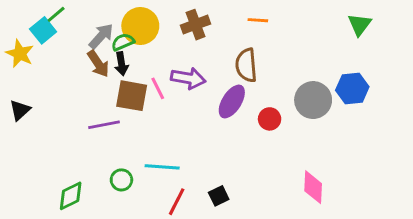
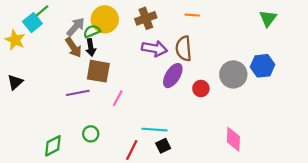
purple arrow: (188, 78) -> (154, 49), moved
pink line: (158, 88) -> (118, 98), moved, turned 56
cyan line: (162, 167) -> (154, 130), moved

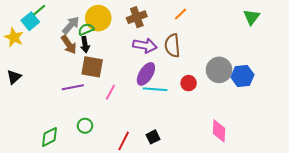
orange line: (192, 15) -> (180, 14), turned -48
blue hexagon: (262, 66) -> (242, 76), moved
purple ellipse: (173, 76) -> (146, 74), moved
cyan line: (154, 130) -> (155, 89), moved

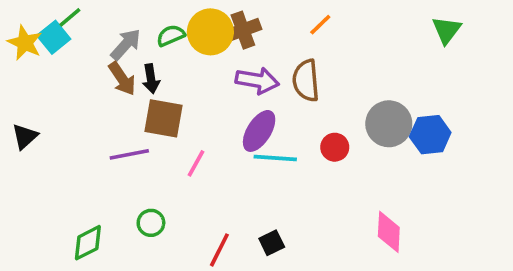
yellow circle: (98, 18) -> (210, 32), moved
green semicircle: (86, 29) -> (171, 35), moved
yellow star: (14, 37) -> (25, 43), moved

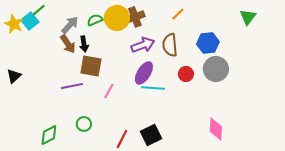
purple arrow: (257, 81) -> (143, 45), turned -30
blue hexagon: (430, 135) -> (208, 43), moved
red circle: (335, 147) -> (186, 74), moved
black square: (272, 243) -> (151, 135), size x1.5

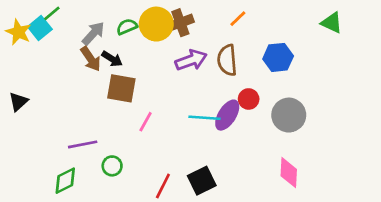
green triangle: (248, 17) -> (332, 23), turned -42
black arrow: (84, 44) -> (112, 59), turned -49
gray circle: (216, 69) -> (289, 115), moved
purple ellipse: (144, 73) -> (227, 115), moved
purple line: (72, 86) -> (83, 144), moved

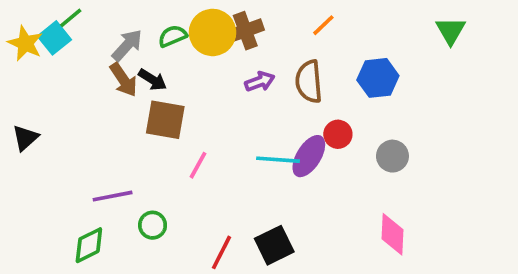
green triangle: (332, 23) -> (451, 31), turned 35
purple arrow: (191, 60) -> (260, 82), size x0.7
gray circle: (289, 115) -> (392, 156), size x0.7

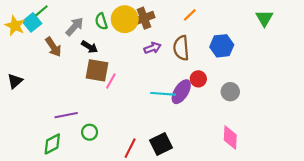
green semicircle: (173, 36) -> (101, 21), turned -84
brown arrow: (123, 80) -> (53, 47), moved
pink line: (198, 165) -> (111, 81), moved

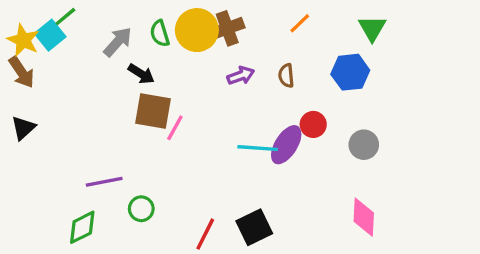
green triangle: (264, 18) -> (372, 28), moved
brown arrow: (53, 47) -> (22, 72), moved
brown semicircle: (181, 48) -> (286, 76), size x0.6

